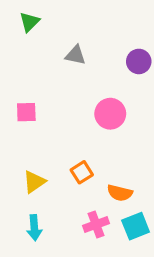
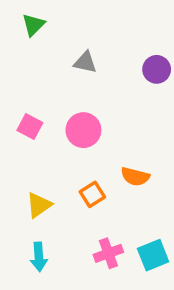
pink square: (26, 112) -> (30, 127), turned 30
pink circle: (110, 114) -> (83, 130), moved
orange semicircle: (120, 193) -> (135, 177), moved

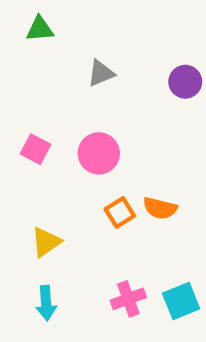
green triangle: (33, 25) -> (40, 29), turned 40
gray triangle: (85, 62) -> (101, 73), turned -35
orange square: (92, 194) -> (120, 212), moved

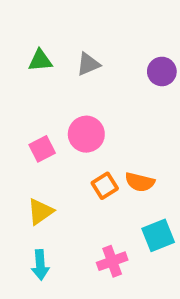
green triangle: (40, 29) -> (40, 60), moved
pink square: (36, 149) -> (42, 149), moved, turned 35
cyan square: (181, 301) -> (158, 235), moved

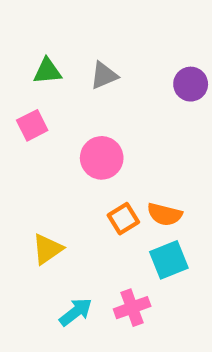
pink square: (42, 149) -> (32, 125), moved
cyan square: (158, 235) -> (169, 260), moved
cyan arrow: (40, 265) -> (76, 312), moved, turned -124

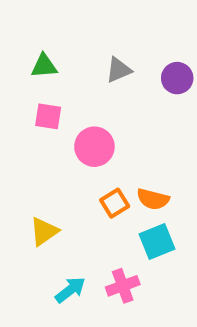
gray triangle: (104, 75) -> (119, 70), moved
pink square: (32, 125) -> (48, 116), moved, turned 36

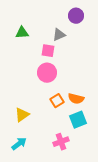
purple circle: (177, 78) -> (76, 16), moved
pink square: (48, 116) -> (48, 51), moved
cyan arrow: (70, 290) -> (19, 144), moved

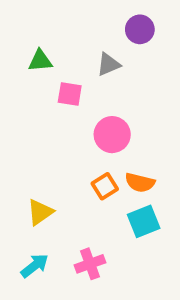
pink square: (48, 51) -> (70, 94), moved
pink circle: (47, 73) -> (112, 135), moved
pink cross: (61, 142) -> (90, 264), moved

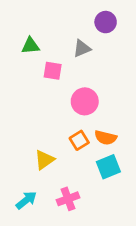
yellow triangle: (40, 212) -> (44, 160), moved

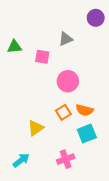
purple circle: (106, 22) -> (96, 18), moved
green triangle: (30, 46) -> (14, 47), moved
pink cross: (68, 199) -> (66, 159), moved

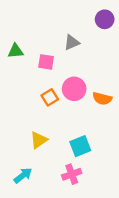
orange semicircle: (85, 110) -> (102, 99), moved
orange square: (63, 112) -> (50, 97), moved
cyan square: (87, 133) -> (80, 146), moved

